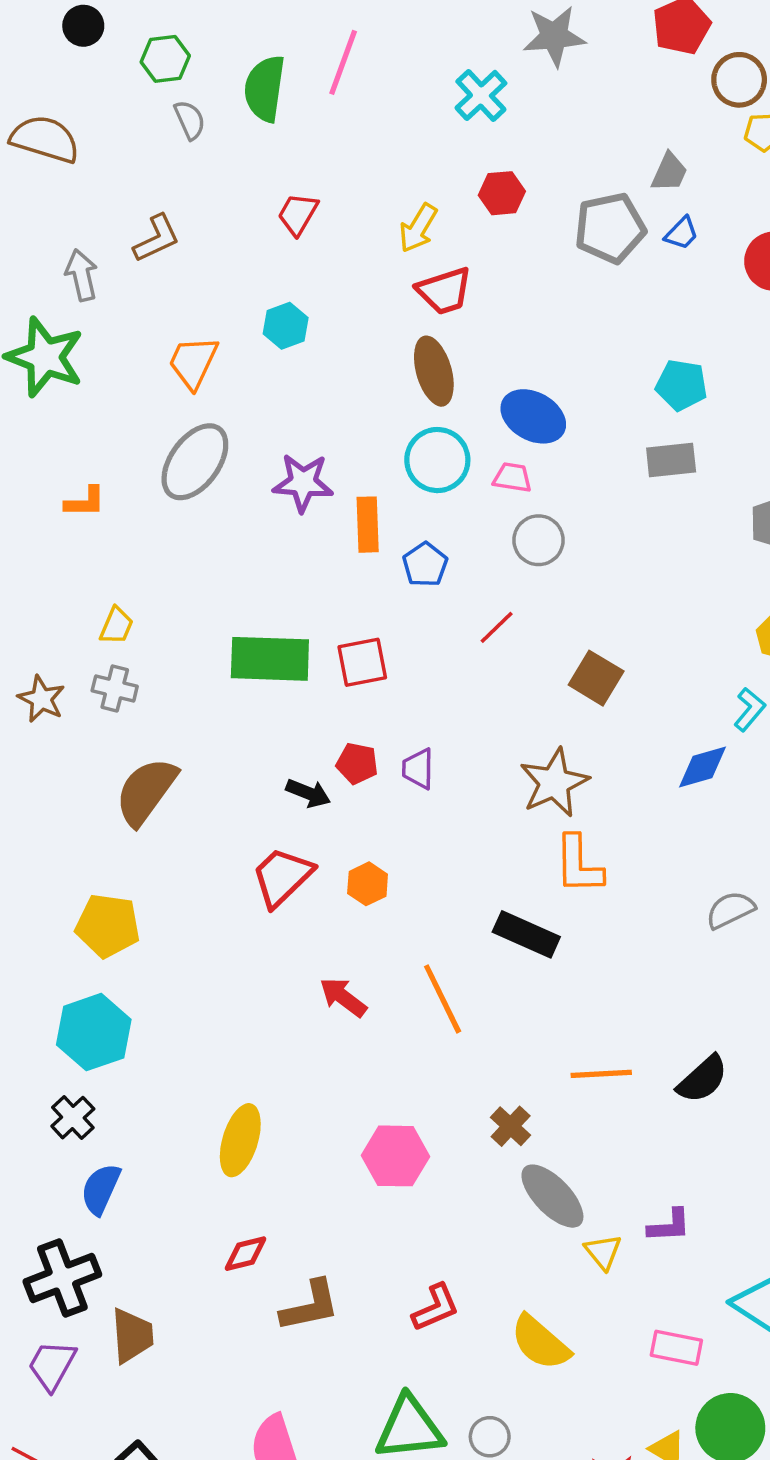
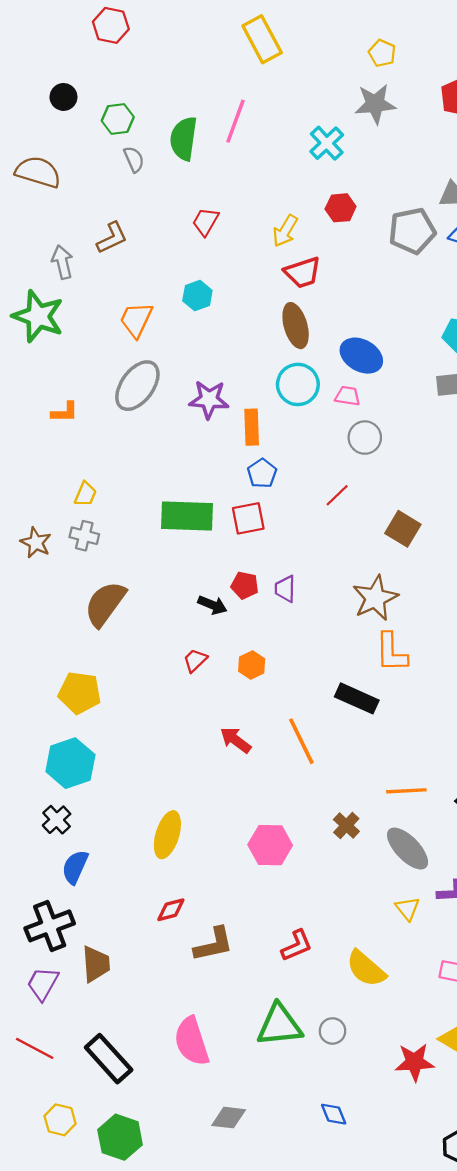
blue pentagon: (425, 565) -> (262, 473), moved
red trapezoid: (282, 877) -> (195, 660), size x0.6
gray ellipse: (552, 1196) -> (408, 849), moved

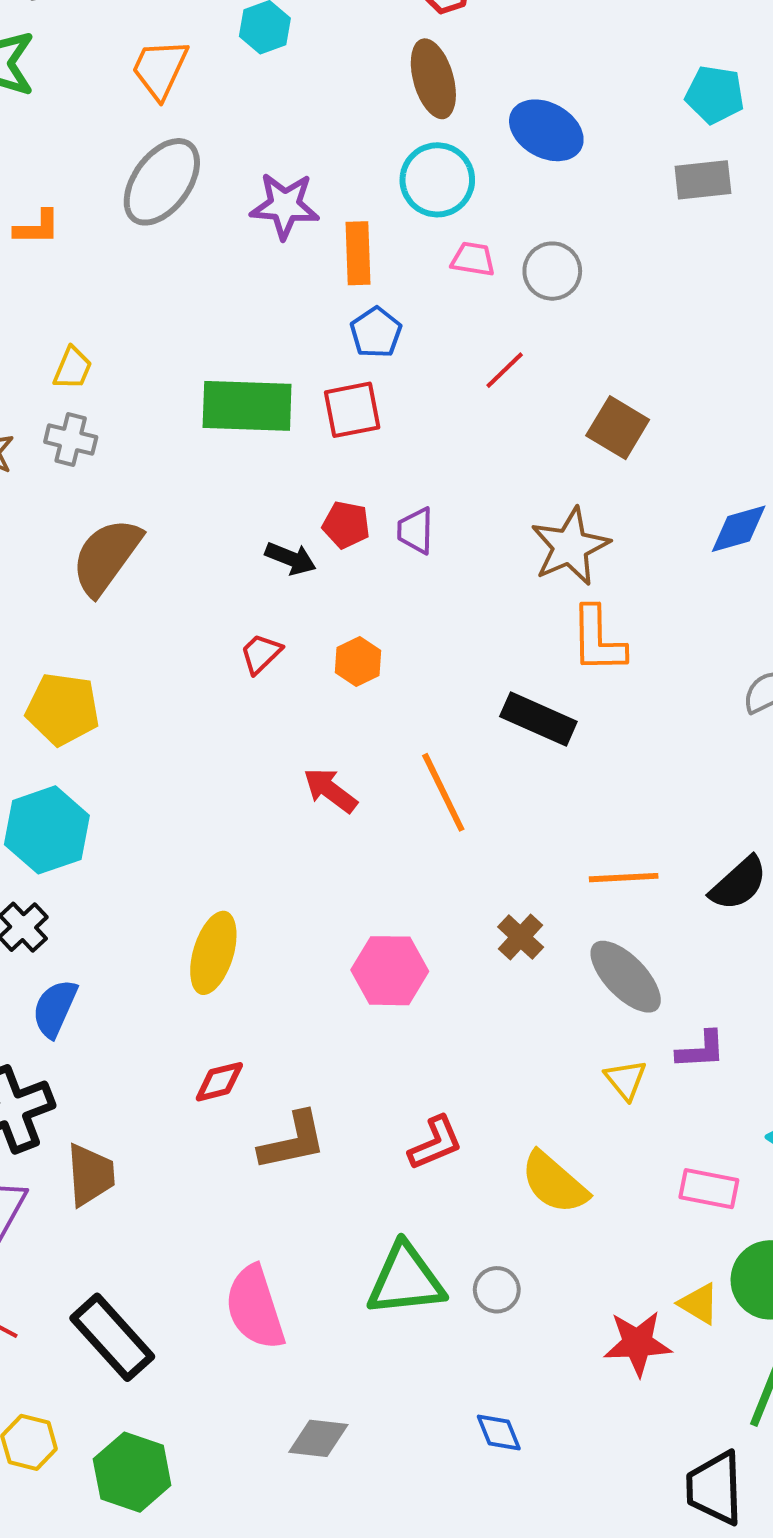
pink trapezoid: (348, 396) -> (473, 259), moved

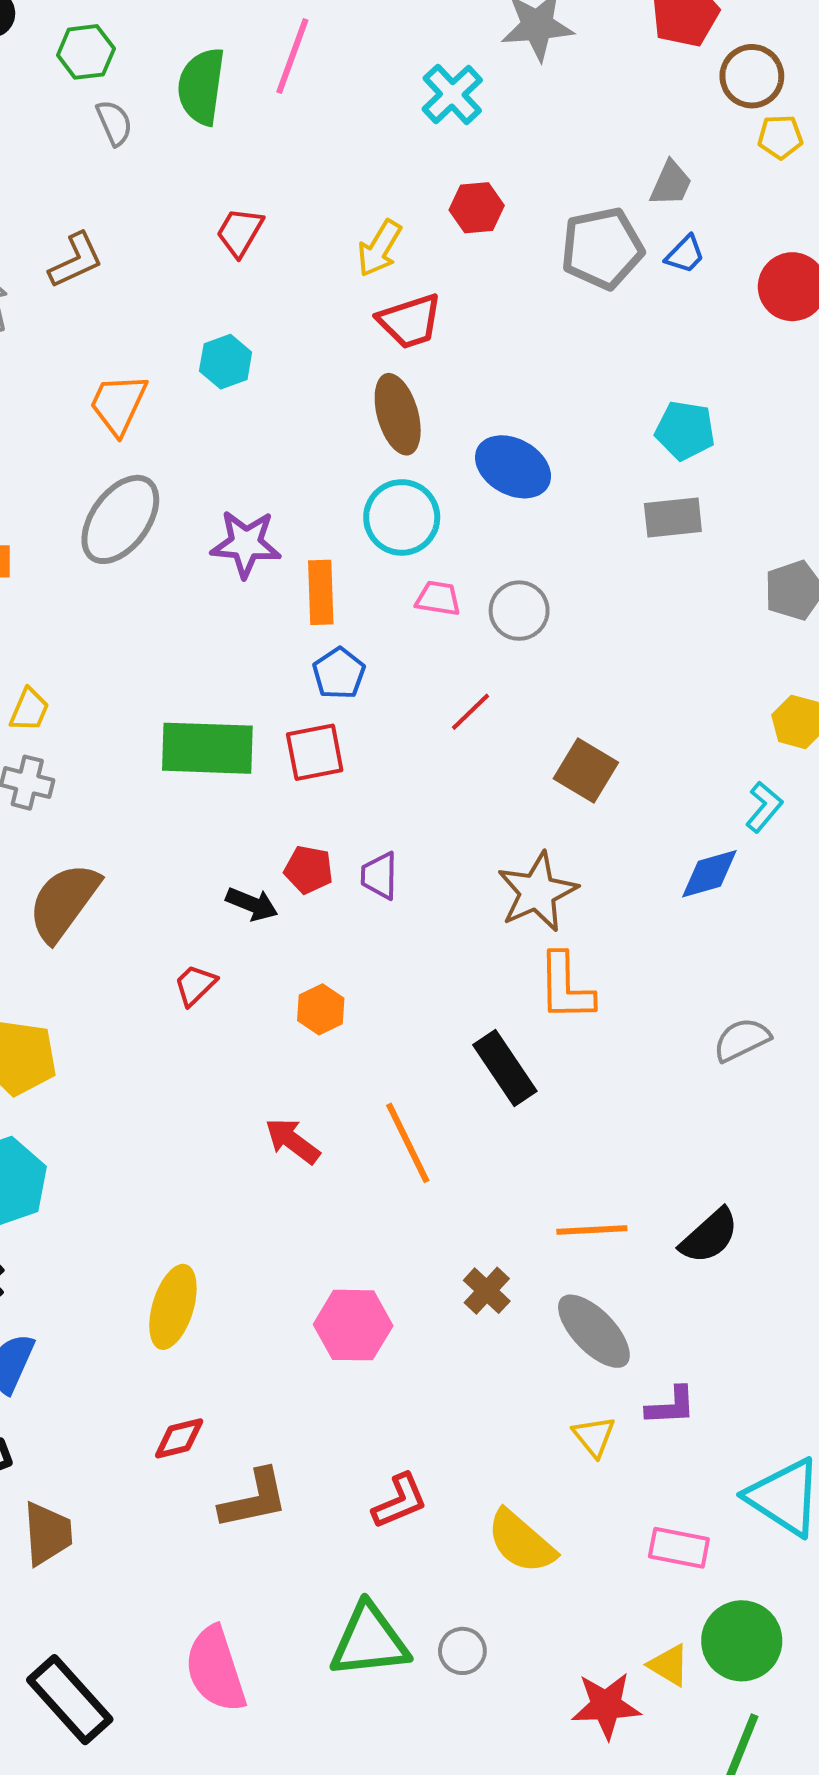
red trapezoid: (261, 654) -> (195, 985), moved
black rectangle: (538, 719) -> (505, 1068), turned 32

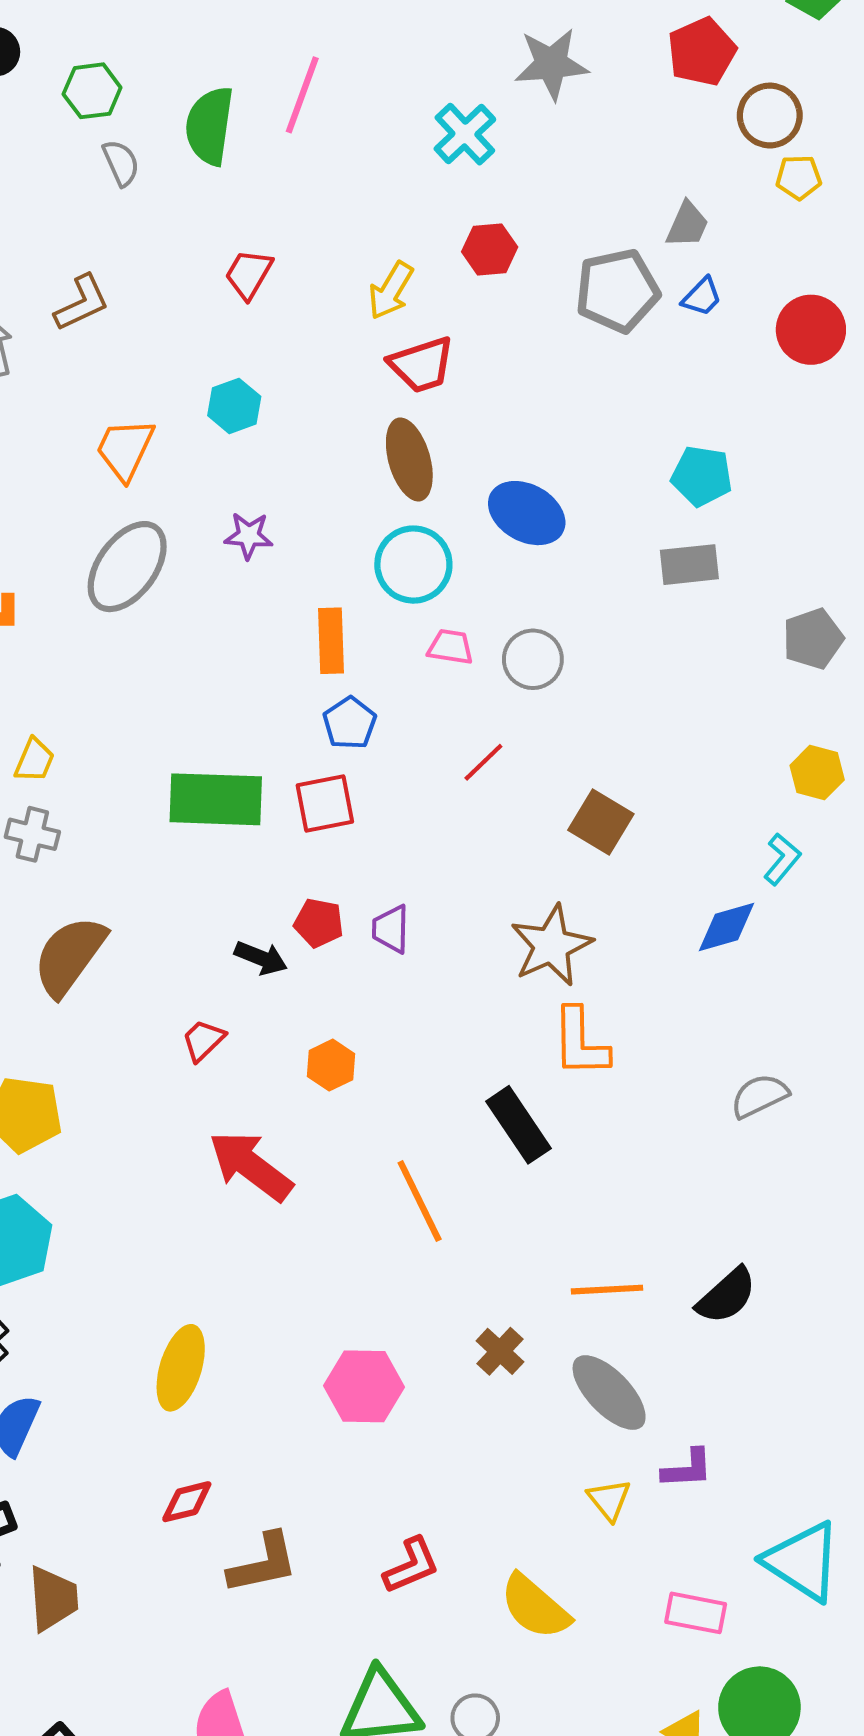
purple star: (246, 544) -> (249, 536), moved, size x0.7
red arrow: (292, 1141) -> (251, 1166), moved, size x1.5

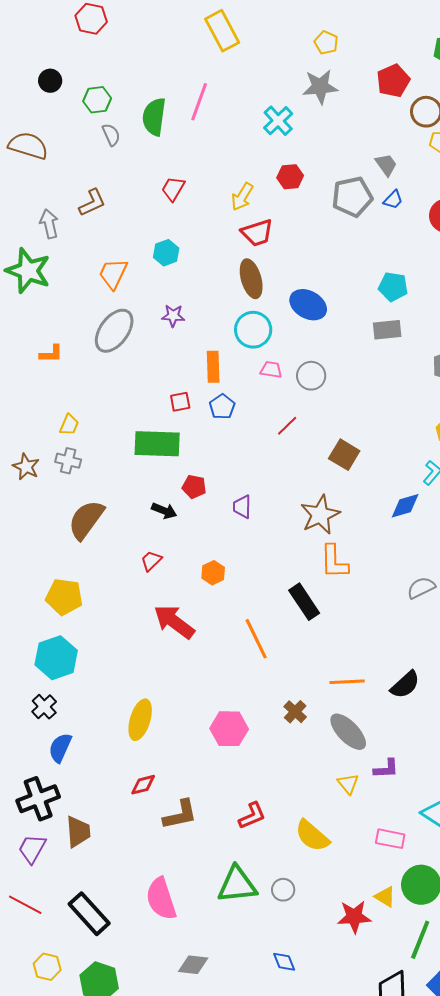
gray trapezoid: (687, 225) -> (386, 165), turned -60
red square: (325, 803) -> (180, 402), moved, size x0.7
red pentagon: (319, 923) -> (194, 487), moved
black arrow: (261, 958) -> (164, 511), moved

